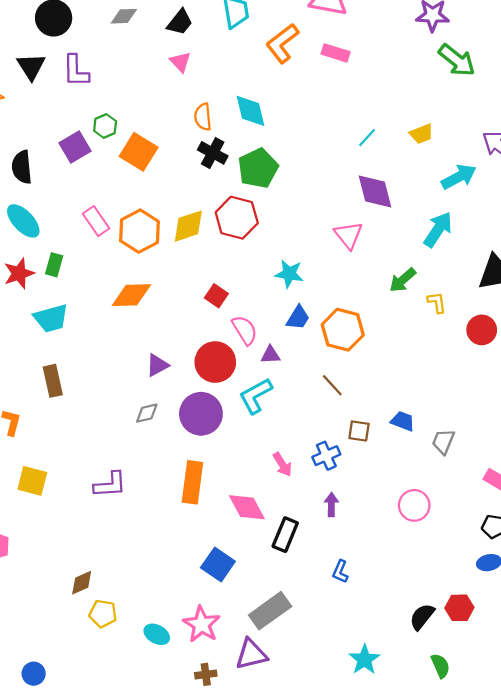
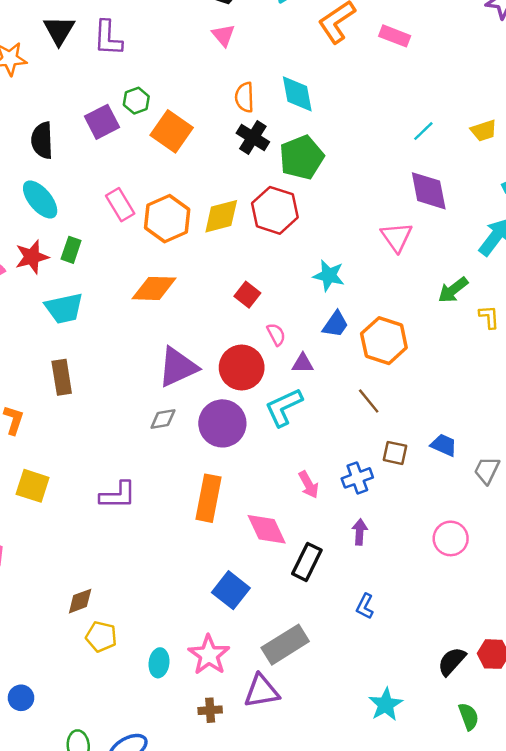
pink semicircle: (245, 330) -> (276, 334), size x0.7
purple triangle: (157, 365) -> (178, 367), size x1.6
cyan ellipse: (157, 634) -> (159, 663), turned 65

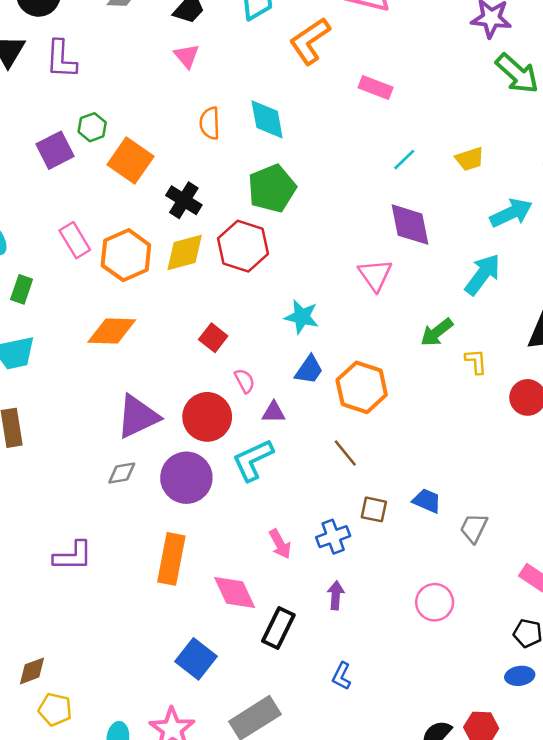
pink rectangle: (395, 36) -> (376, 87), moved
black cross: (253, 138) -> (184, 200), moved

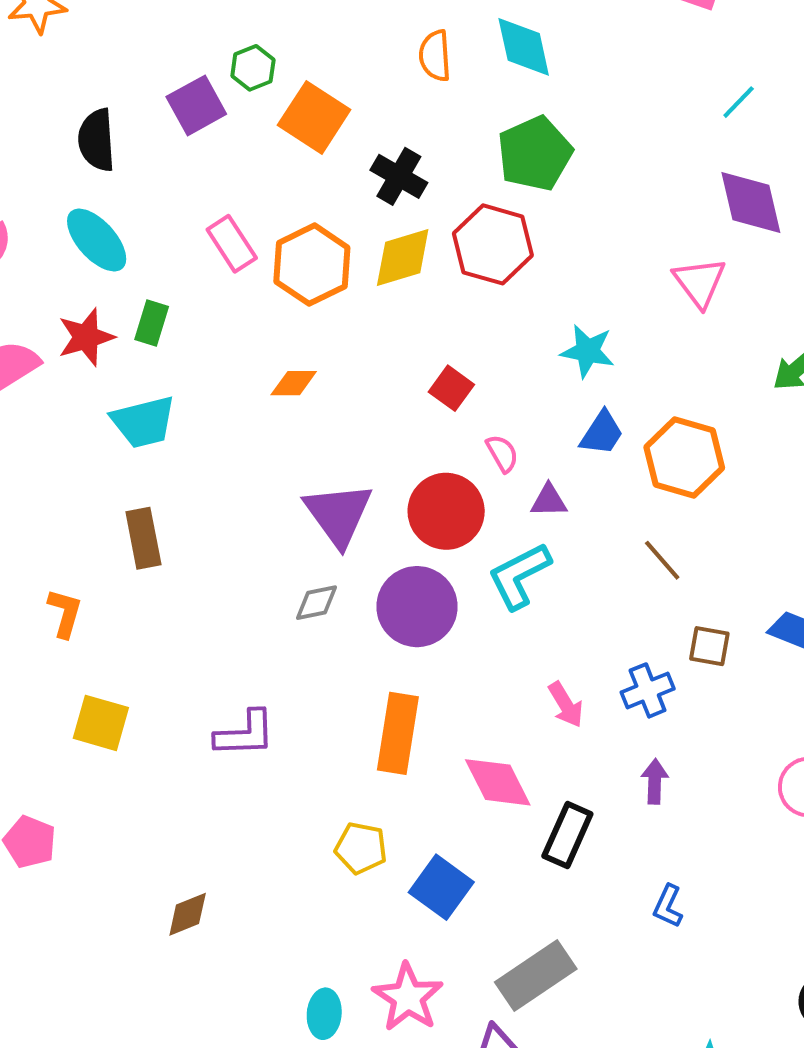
orange diamond: (112, 331) -> (294, 383), size x0.6
purple triangle: (138, 417) -> (338, 514), turned -39
yellow pentagon: (55, 709) -> (361, 848), moved

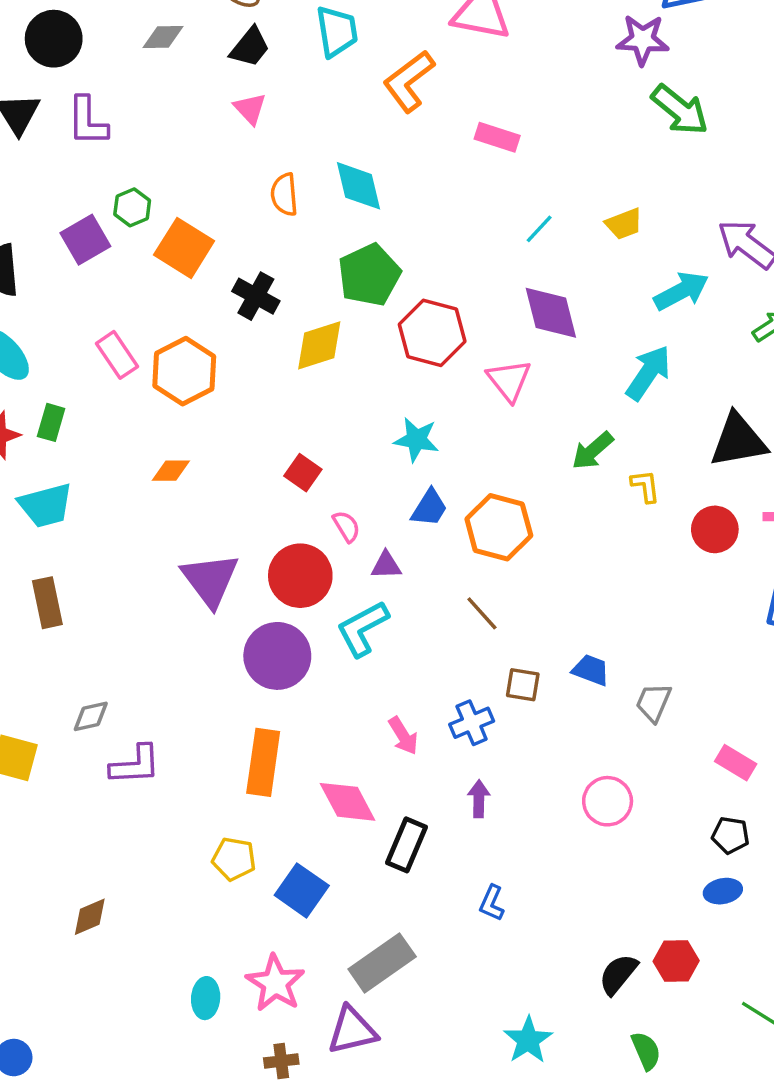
red hexagon: (493, 244) -> (432, 333), moved
yellow diamond: (403, 258) -> (319, 345), moved
gray diamond: (317, 603) -> (91, 716), moved

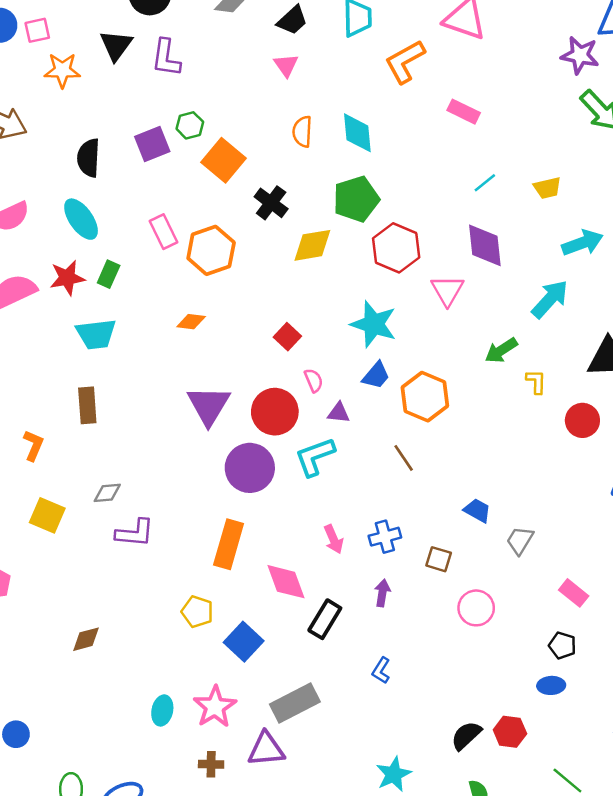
cyan star: (416, 440) -> (374, 324), size x1.4
brown square: (523, 685) -> (439, 559), moved

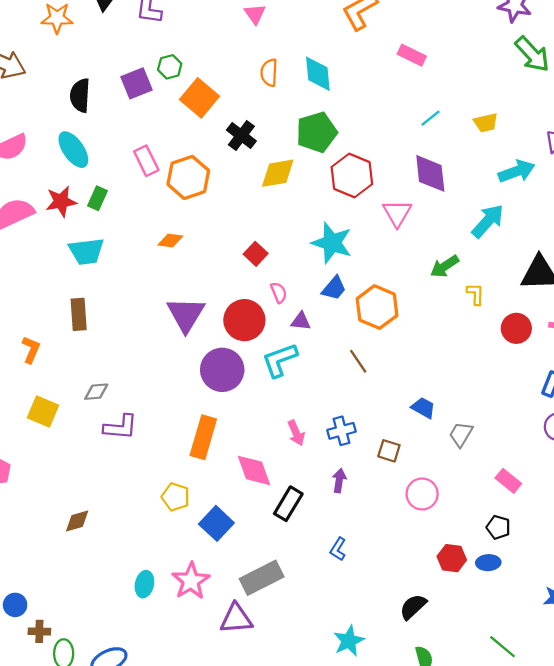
red hexagon: (510, 732) -> (452, 558), moved
brown cross: (211, 764) -> (39, 631), moved

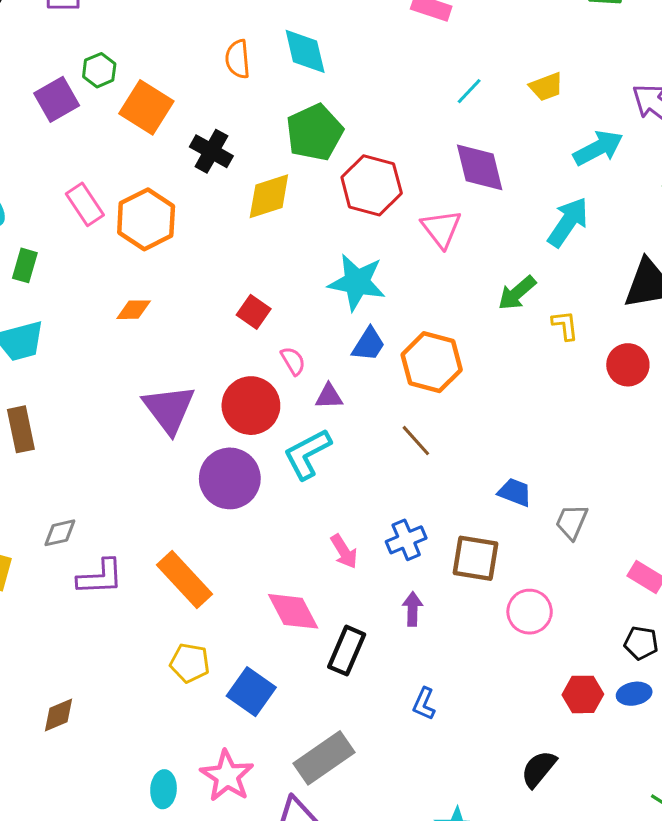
orange rectangle: (203, 437) -> (185, 580), moved, turned -51
brown square: (389, 451) -> (476, 558), size x1.5

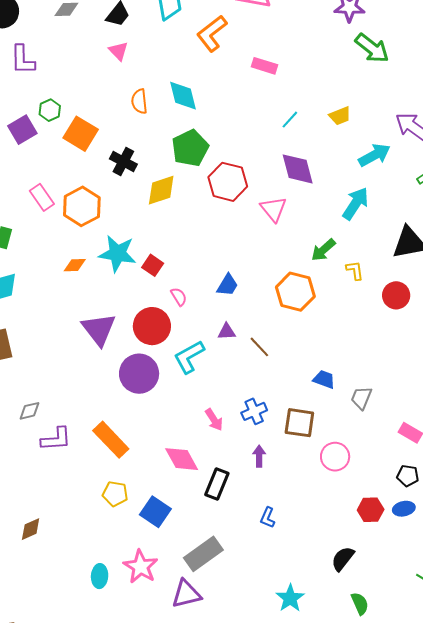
cyan star: (357, 282) -> (117, 254), moved
orange hexagon: (432, 362) -> (295, 292), moved
purple triangle: (329, 396) -> (227, 332), moved

